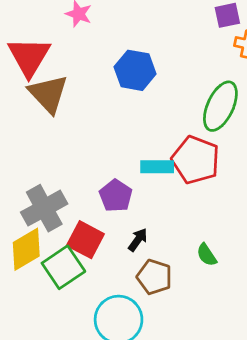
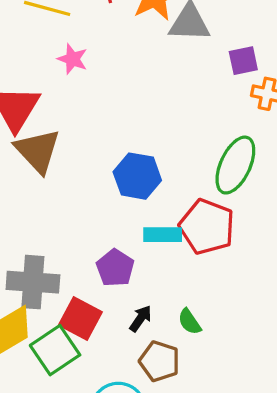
blue hexagon: (135, 70) -> (137, 176), moved
gray cross: (44, 208) -> (33, 282), turned 33
green semicircle: (207, 255) -> (190, 322), moved

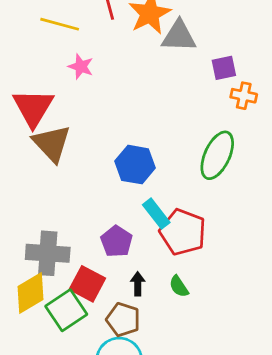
red pentagon: (207, 227) -> (183, 232), moved
cyan rectangle: (163, 235) -> (156, 214), turned 52
black arrow: (140, 318) -> (138, 284), turned -35
brown pentagon: (159, 361) -> (123, 320), moved

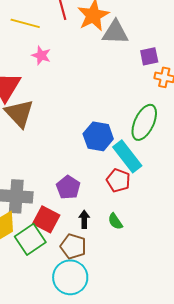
blue hexagon: (135, 165) -> (98, 136), moved
cyan rectangle: (156, 214) -> (127, 156), moved, size x1.4
red pentagon: (183, 232) -> (118, 180), size x0.7

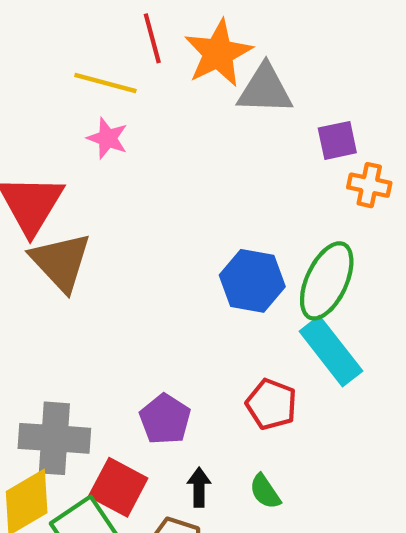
yellow line: (25, 23) -> (105, 83), moved
blue hexagon: (98, 136) -> (252, 281), moved
cyan rectangle: (127, 156) -> (331, 351), moved

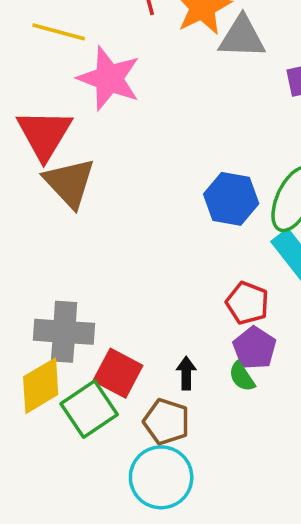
yellow line: (105, 83) -> (59, 32), moved
pink star: (108, 138) -> (109, 79), size x1.8
purple pentagon: (165, 419) -> (254, 348), moved

